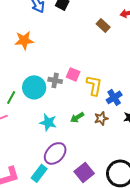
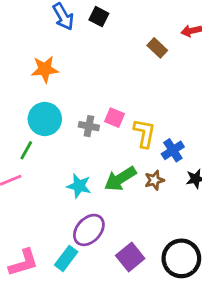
cyan circle: (34, 87) -> (45, 119), moved
green arrow: (77, 117) -> (120, 179), size x1.6

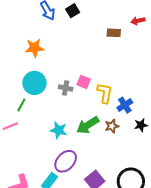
black square: (99, 17) -> (73, 11), turned 32
brown rectangle: (157, 48) -> (114, 33), turned -40

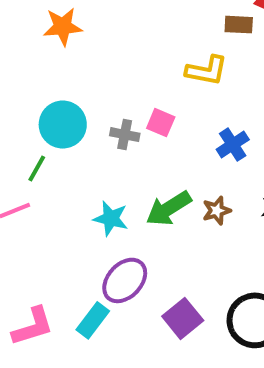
brown rectangle: (114, 33) -> (239, 25), moved
orange star: (34, 48) -> (63, 27), moved
yellow L-shape: (105, 93) -> (207, 71), moved, turned 90
blue cross: (125, 105) -> (233, 145), moved

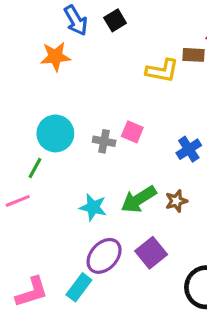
yellow L-shape: (207, 71) -> (162, 71), moved
purple square: (183, 318) -> (151, 253), moved

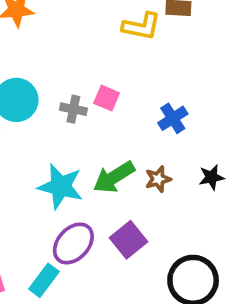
cyan star: (93, 207) -> (61, 186), size x1.4

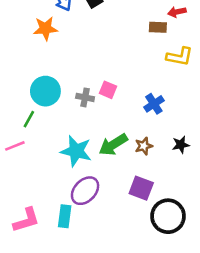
yellow L-shape: (141, 26) -> (179, 57), moved
purple square: (129, 240) -> (141, 188), moved, turned -30
cyan rectangle: (44, 280) -> (65, 216), turned -30

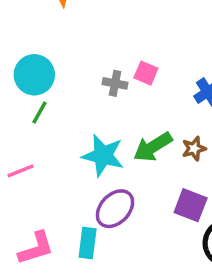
cyan circle: (45, 91) -> (34, 75), moved
pink line: (15, 146) -> (21, 171), moved

